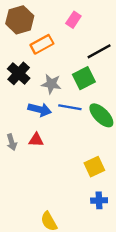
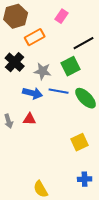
blue cross: (99, 200) -> (85, 179), moved

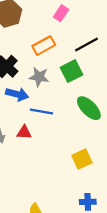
orange rectangle: (35, 37) -> (44, 46), moved
blue line: (59, 91) -> (41, 112), moved
blue arrow: (33, 93) -> (17, 94), moved

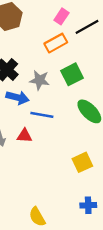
black line: (87, 44) -> (87, 27), moved
orange rectangle: (44, 46) -> (56, 43), moved

